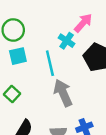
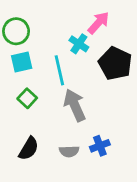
green square: (12, 94) -> (27, 98), moved

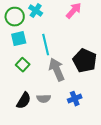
cyan cross: (79, 44) -> (36, 11), moved
black pentagon: (115, 63) -> (85, 61), moved
gray semicircle: (69, 151) -> (44, 99), moved

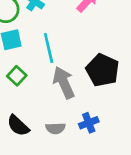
gray semicircle: (44, 99) -> (55, 128), moved
black semicircle: (24, 101) -> (18, 126), turned 102

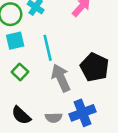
blue cross: (89, 123) -> (83, 113), size x1.5

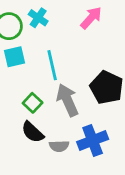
green square: (20, 72) -> (33, 103), moved
black semicircle: (21, 115) -> (33, 132), moved

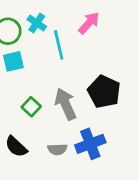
cyan line: (52, 65) -> (59, 45), moved
black semicircle: (33, 132) -> (16, 147), moved

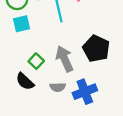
black semicircle: (16, 147) -> (25, 81), moved
gray semicircle: (57, 149) -> (58, 87), moved

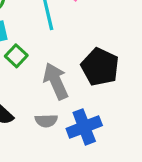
green square: (36, 61) -> (16, 56), moved

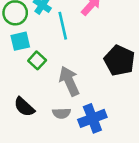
black pentagon: (100, 67) -> (119, 60), moved

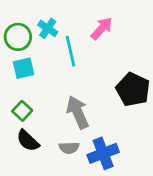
green square: (37, 60) -> (22, 111), moved

